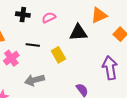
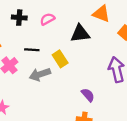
orange triangle: (99, 15) -> (101, 14), turned 48
gray arrow: (34, 80) -> (40, 74), moved

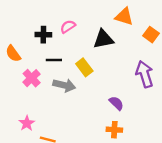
black cross: (19, 18) -> (43, 35), moved
gray arrow: (40, 74) -> (64, 85), turned -144

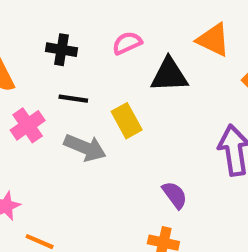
pink semicircle: (68, 27) -> (127, 43), moved

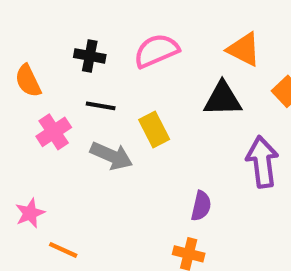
pink semicircle: (127, 43) -> (156, 51), size x1.5
black triangle: (169, 75) -> (223, 99), moved
purple semicircle: (175, 195) -> (201, 206), turned 48

